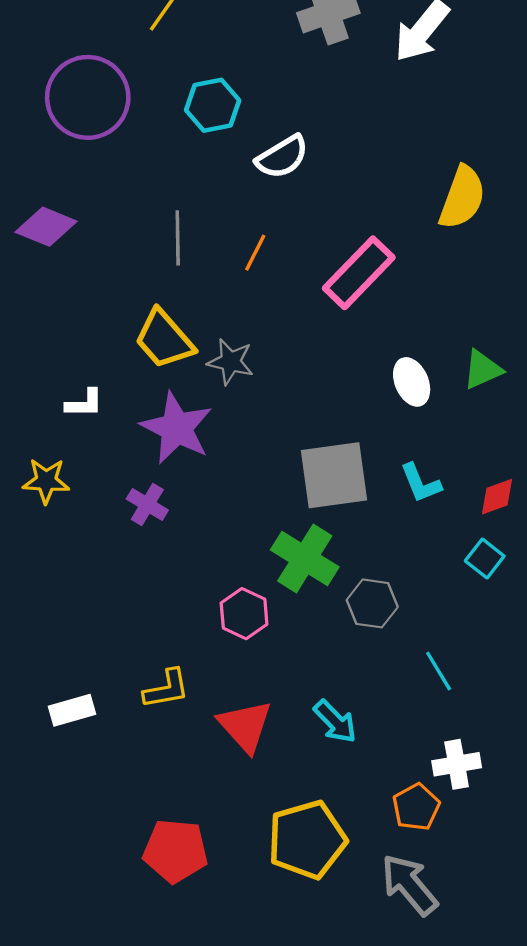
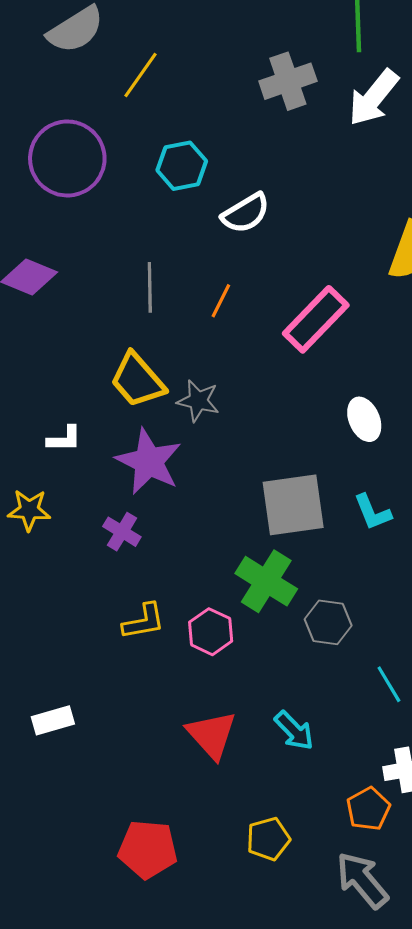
yellow L-shape: (166, 689) -> (144, 621), moved
yellow pentagon: (307, 840) -> (268, 839), size x0.6

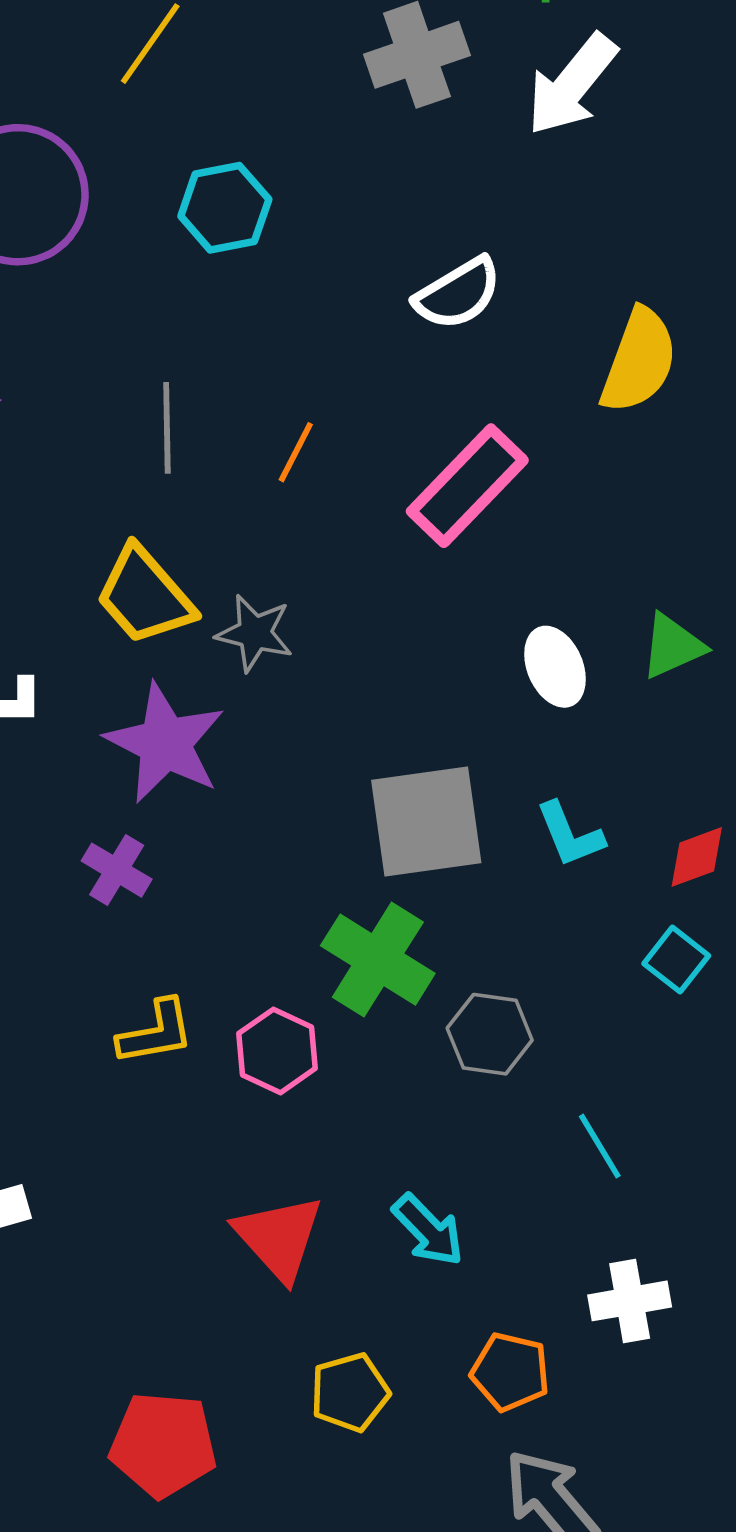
white semicircle: (246, 213) -> (458, 294), moved
orange pentagon: (368, 809) -> (510, 1372), moved, turned -30
yellow pentagon: (268, 839) -> (350, 1392), moved

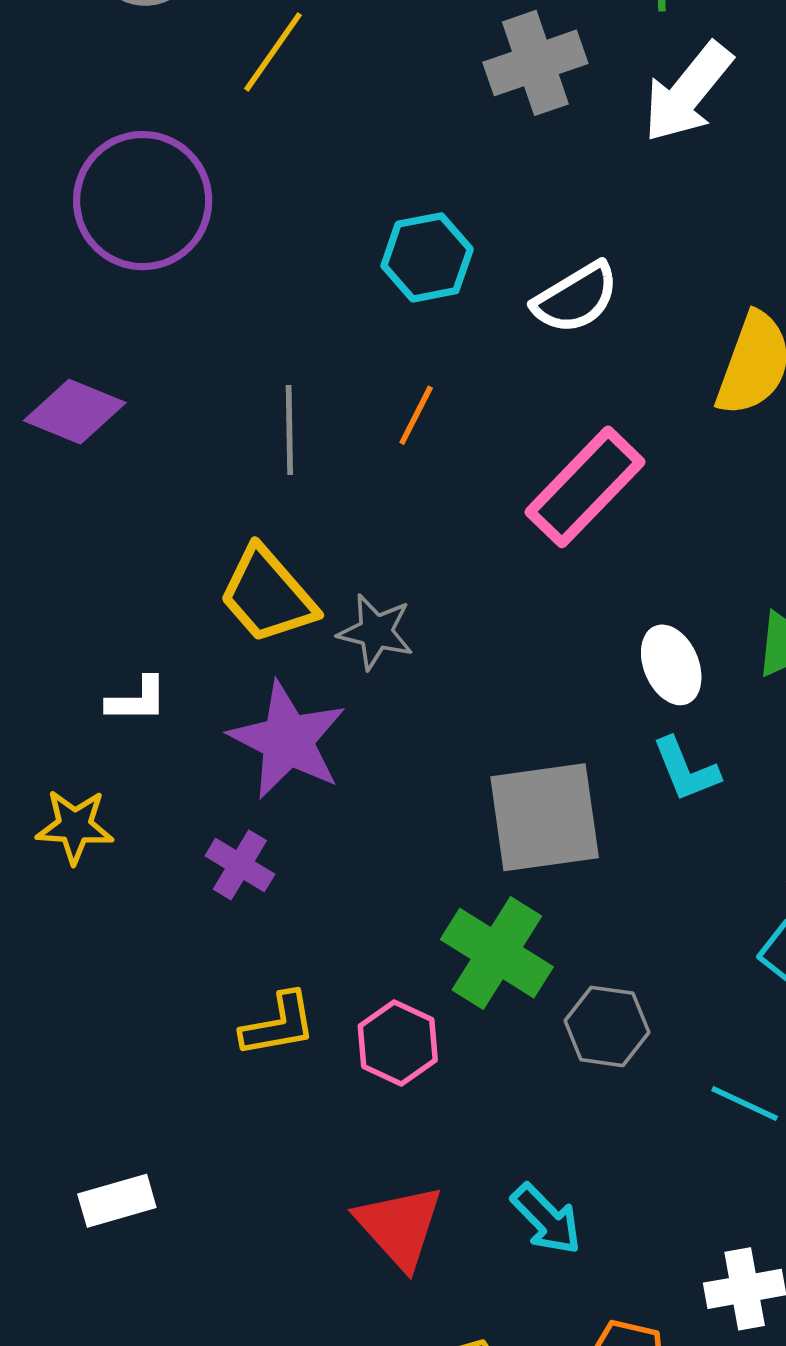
cyan hexagon: (225, 208) -> (427, 257), moved
orange line: (296, 452) -> (416, 415), moved
cyan L-shape: (570, 835) -> (686, 770), moved
cyan line: (600, 1146) -> (745, 1104), moved, turned -34

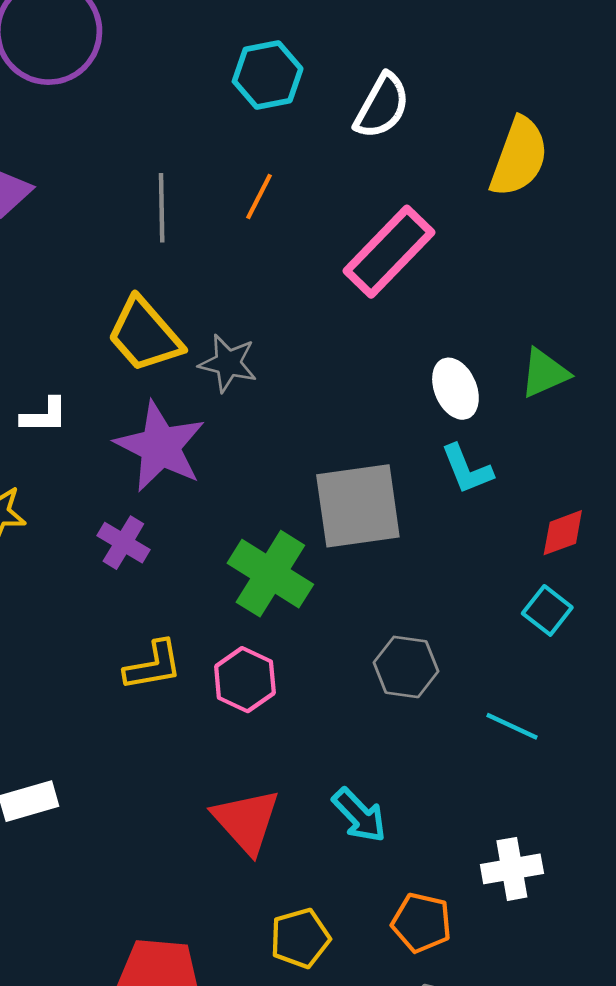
white semicircle: (576, 298) -> (382, 106), turned -30
green cross: (497, 953) -> (270, 574), moved

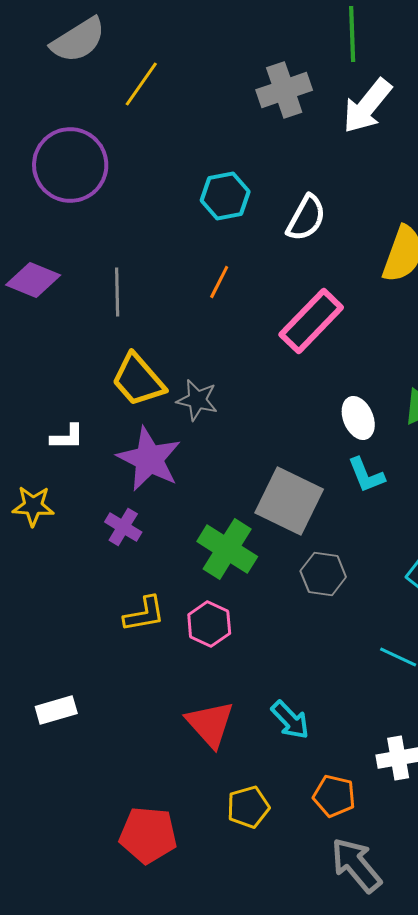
gray line: (162, 208) -> (117, 292), moved
gray square: (358, 506) -> (289, 501), turned 34
gray hexagon: (406, 667) -> (323, 574), moved

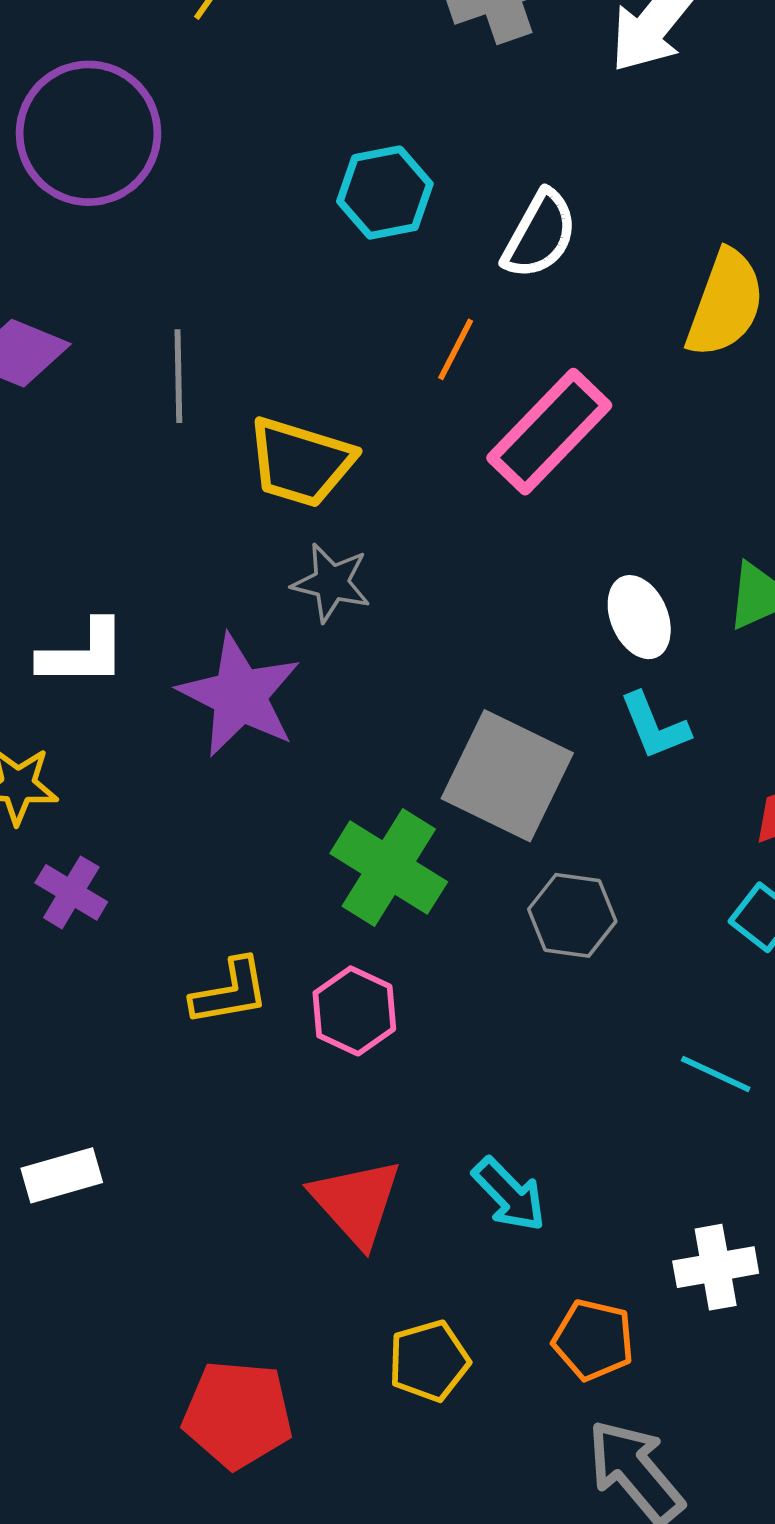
orange line: (219, 282) -> (456, 349), moved
yellow trapezoid: (138, 380) -> (301, 462), moved, turned -32
white L-shape: (67, 437) -> (83, 653), size x1.4
purple cross: (123, 527) -> (71, 892), moved

